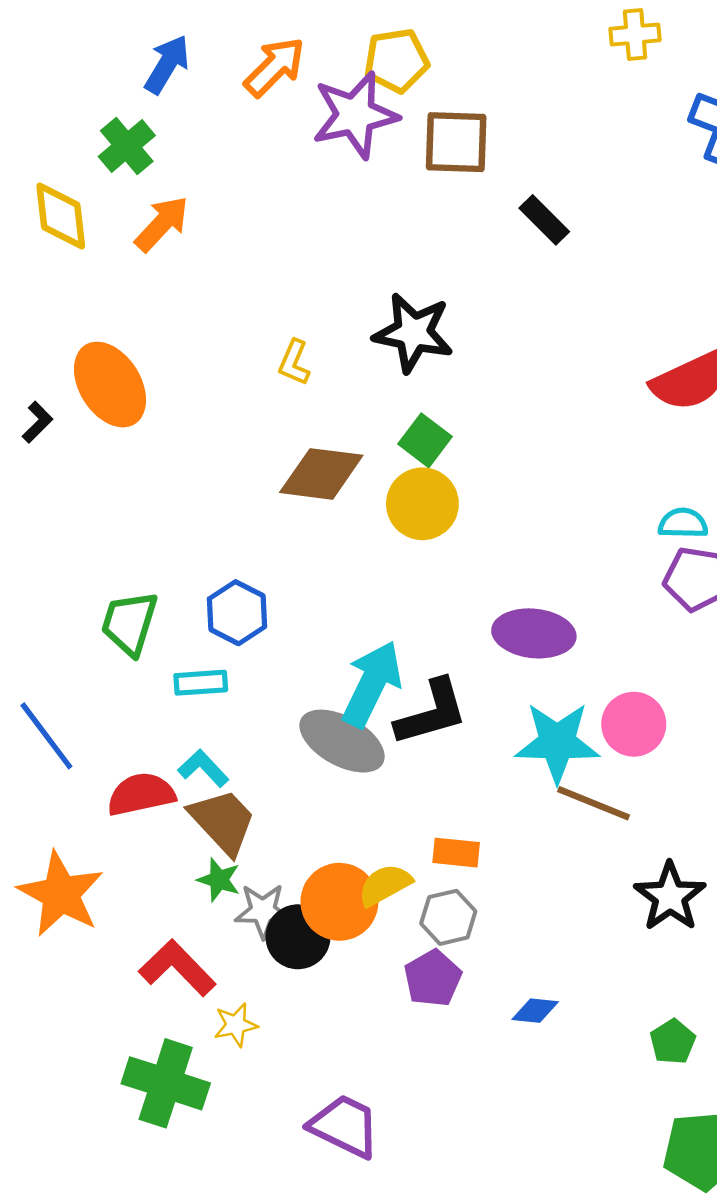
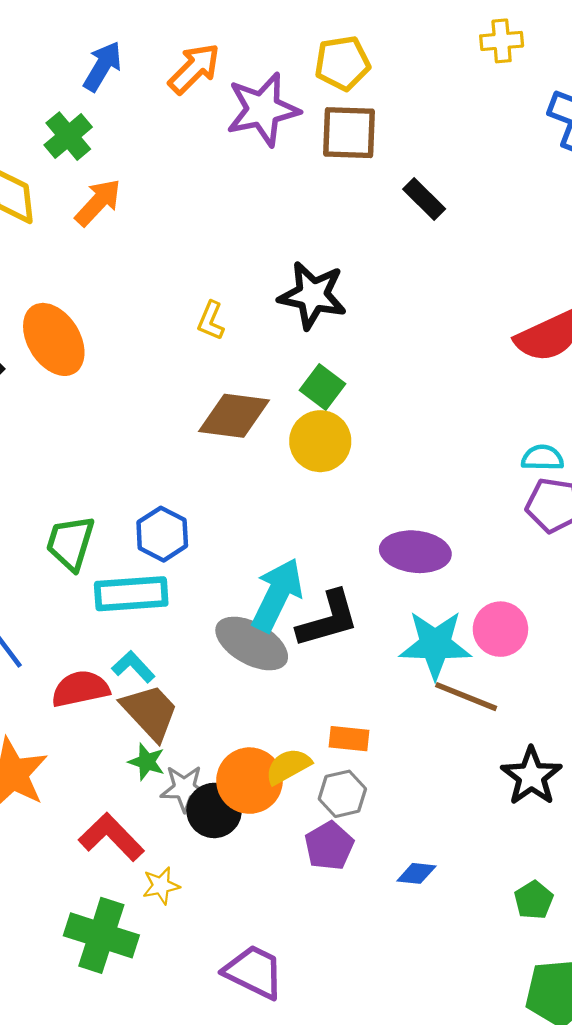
yellow pentagon: (396, 60) -> (342, 63), moved
cyan rectangle: (201, 683) -> (131, 594), size x1.6

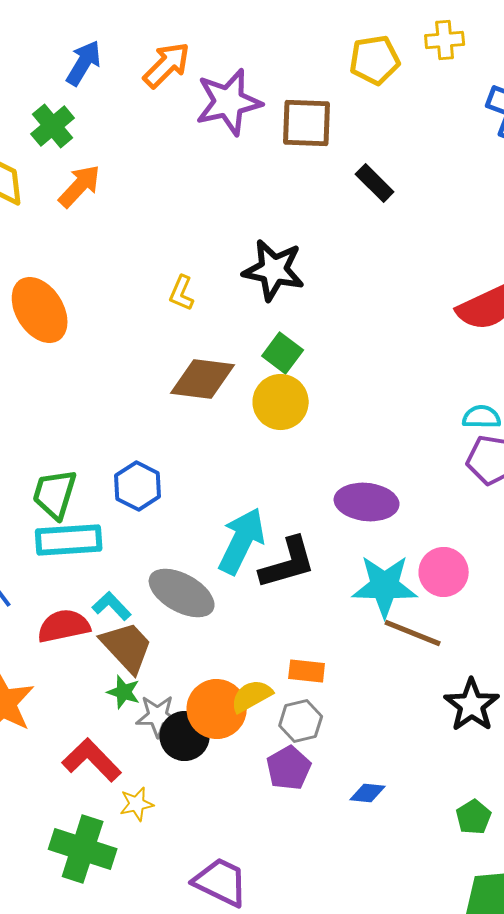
yellow pentagon: (342, 63) -> (375, 60), moved
cyan rectangle: (131, 594) -> (69, 540), moved
gray ellipse: (252, 643) -> (182, 593), moved

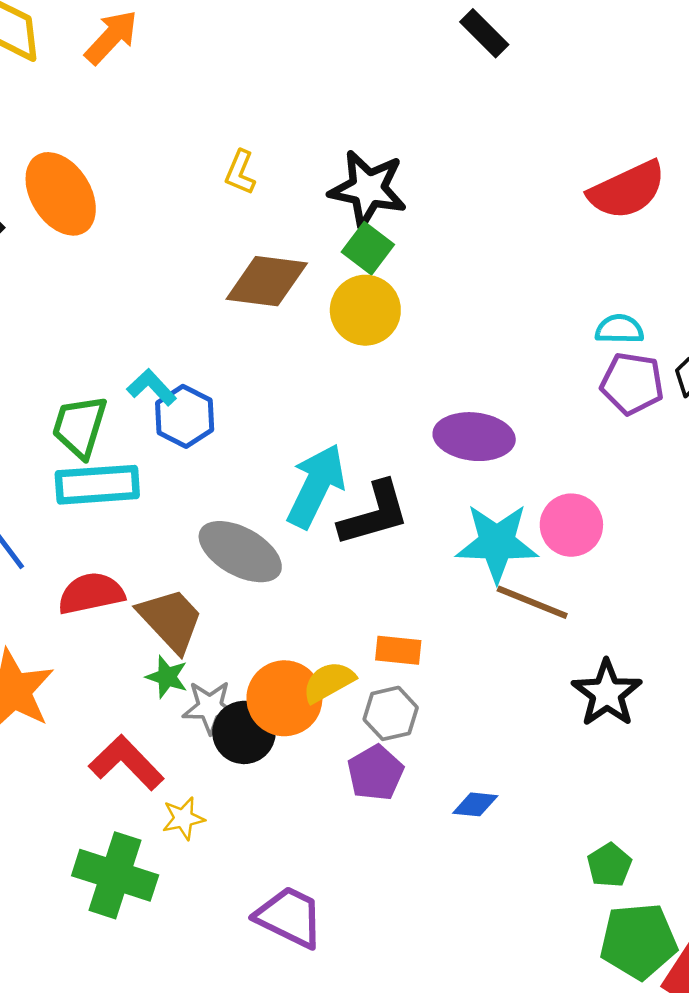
black star: (274, 270) -> (368, 189), moved
cyan L-shape: (112, 606) -> (152, 387), moved
green pentagon: (474, 817) -> (609, 865), moved

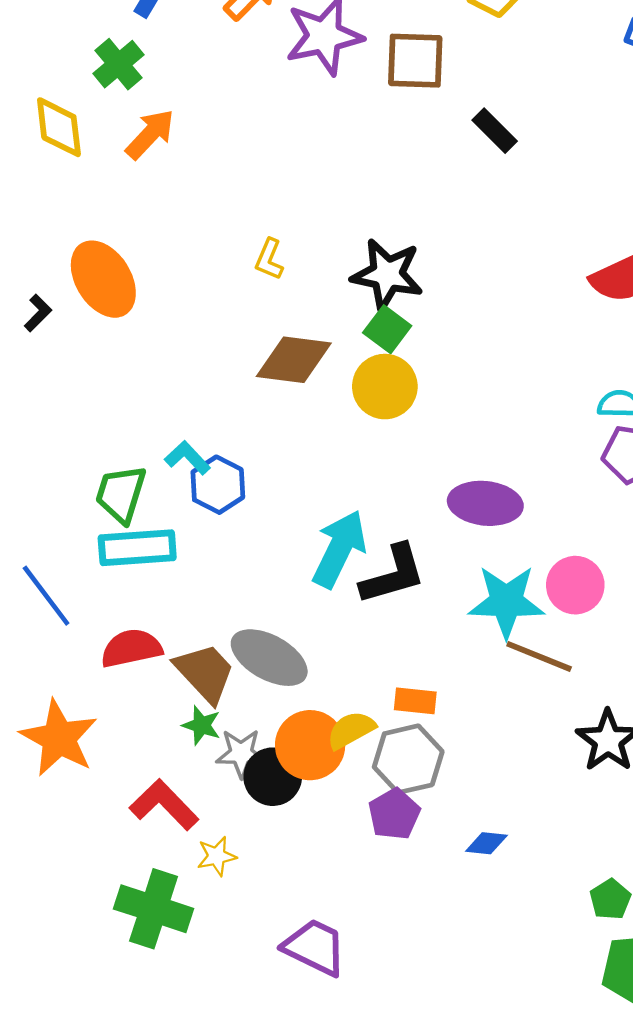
gray ellipse: (240, 552) -> (269, 658), moved
gray hexagon: (391, 713) -> (408, 759), size x1.4

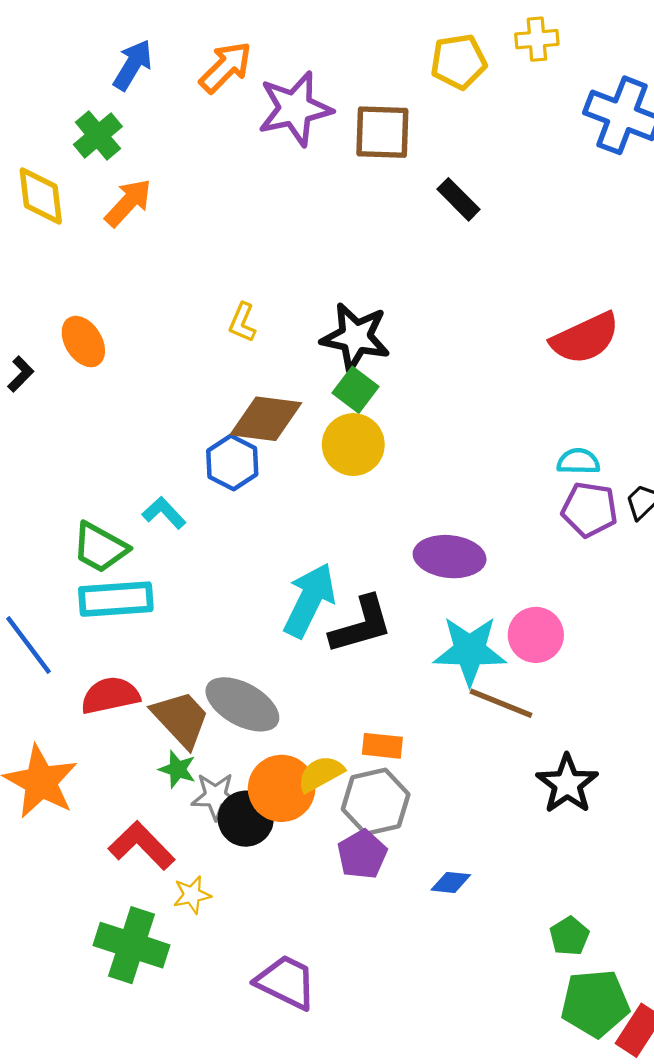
orange ellipse: (103, 279) -> (83, 342), size x0.7
blue hexagon: (218, 485) -> (232, 462), moved
green trapezoid: (121, 494) -> (100, 548), turned -78

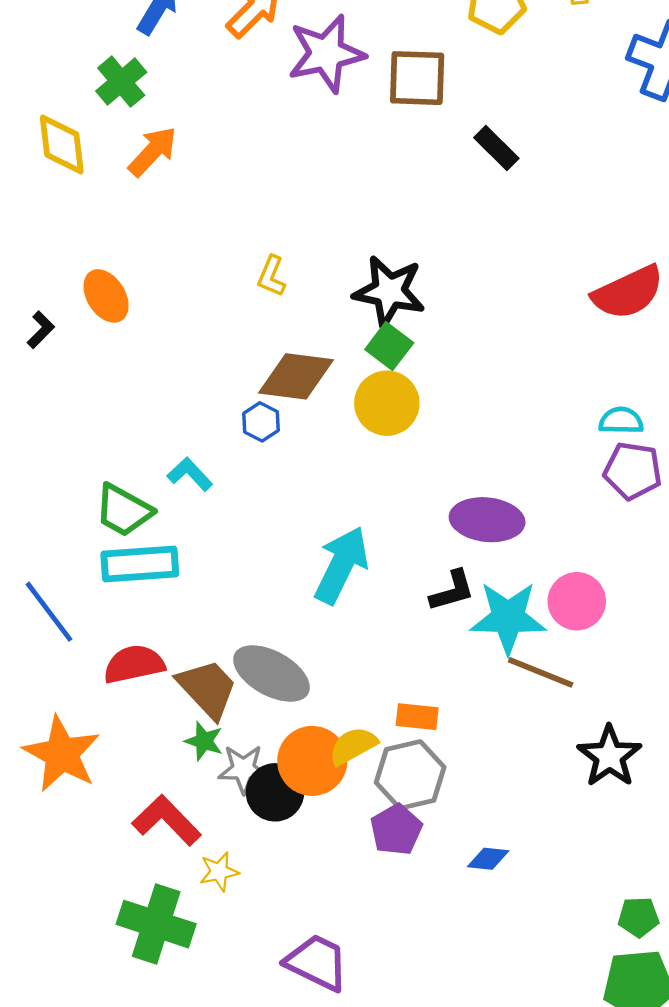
blue hexagon: (232, 462) -> (261, 422), size x0.7
black L-shape: (361, 625) -> (452, 591), moved, size x0.7
green pentagon: (569, 936) -> (639, 917), moved, turned 30

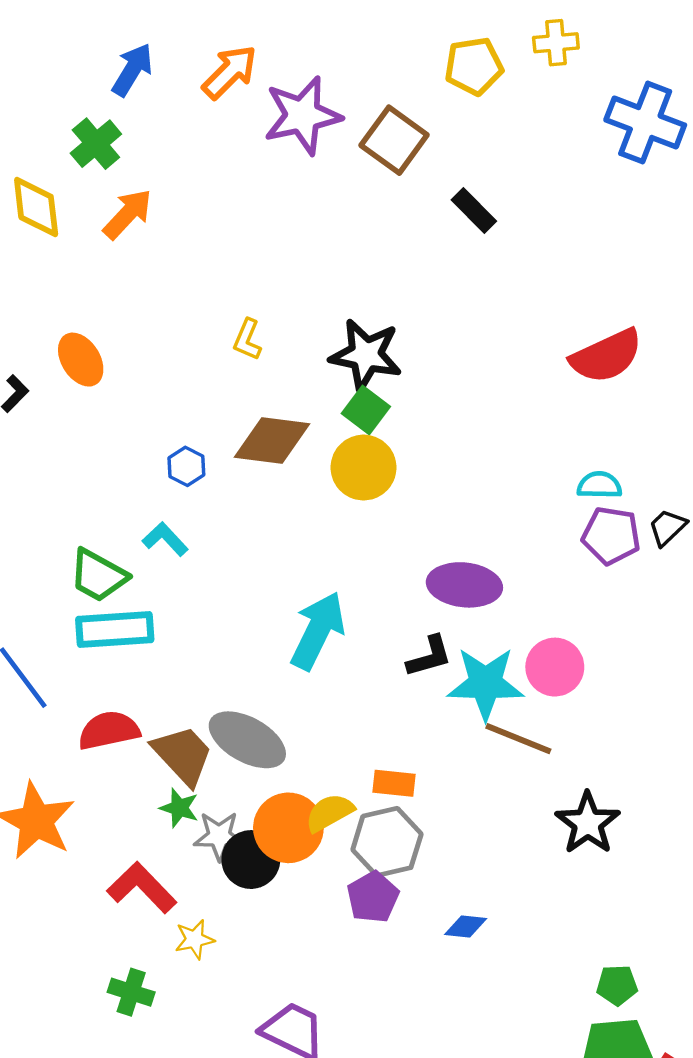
brown square: (417, 78) -> (394, 140), turned 34
blue hexagon: (261, 422) -> (186, 466), moved
green cross: (156, 924) -> (131, 992), size x0.6

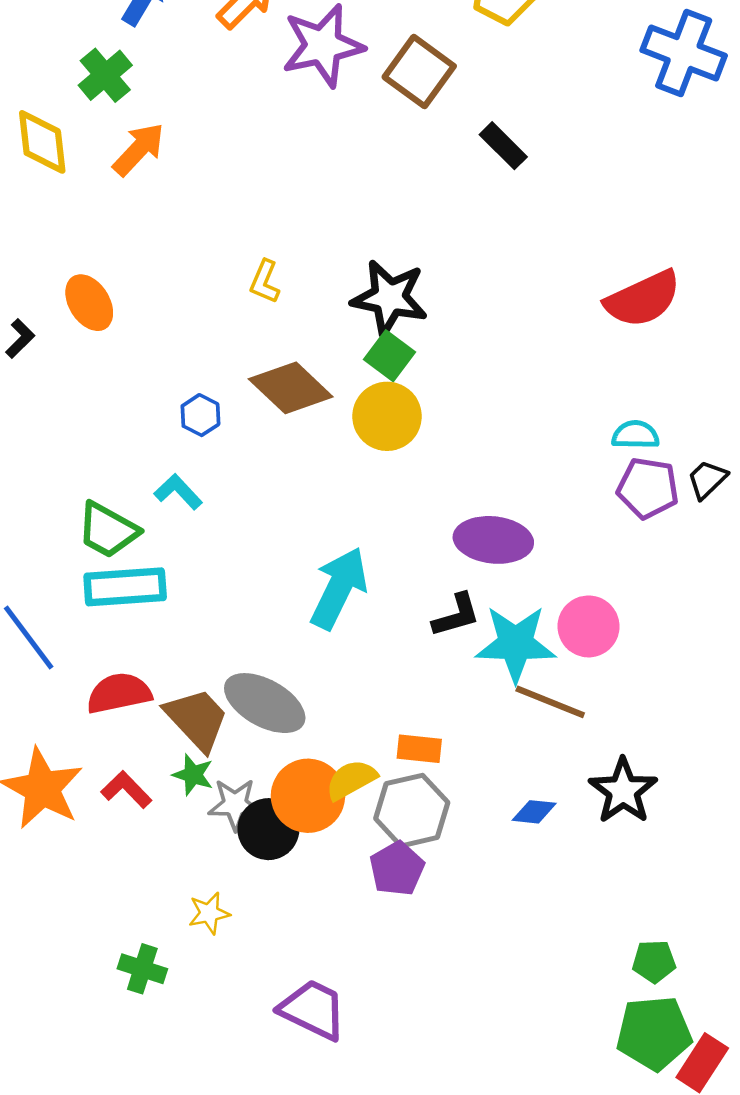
brown diamond: (272, 441) -> (291, 388), turned 36
red L-shape: (142, 888) -> (126, 790), moved, size x0.7
blue diamond: (466, 926) -> (534, 812), moved

